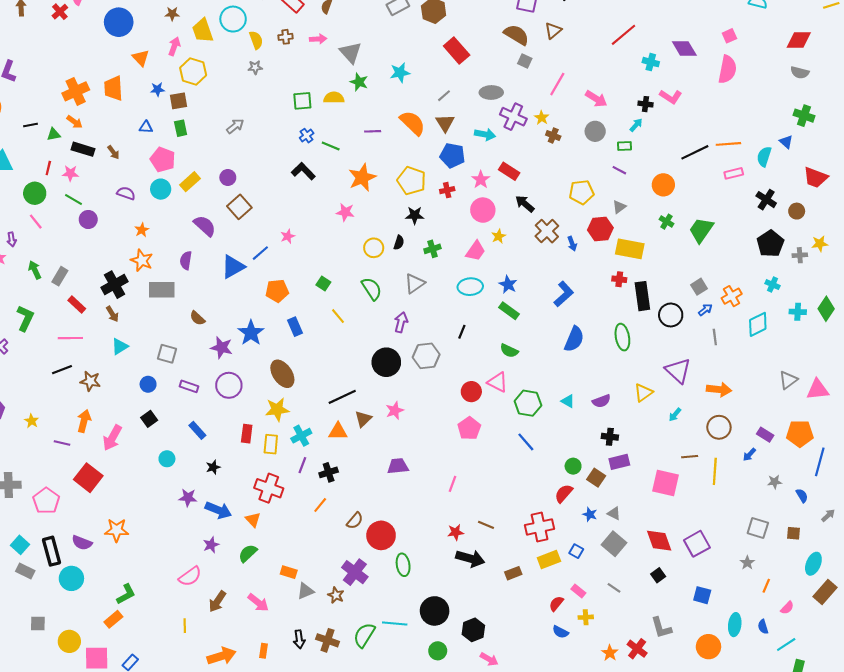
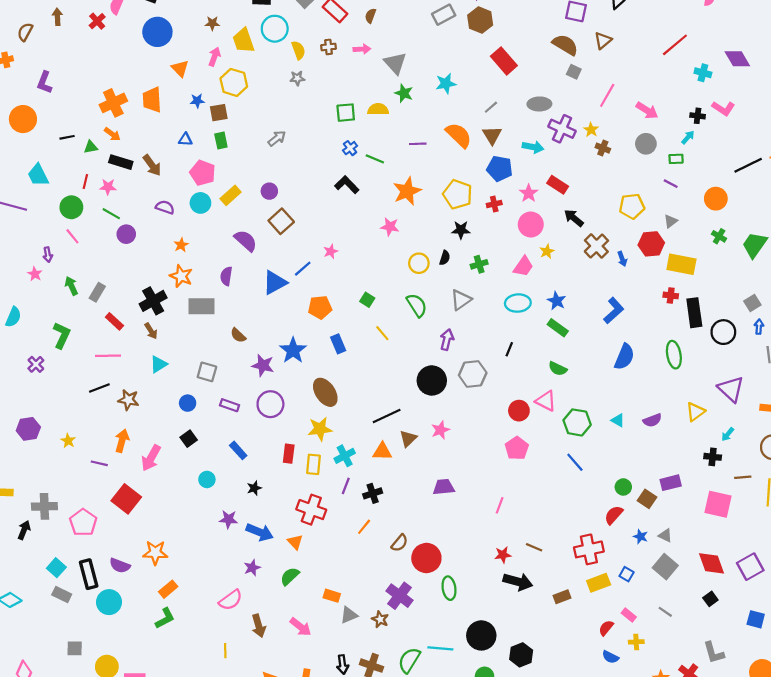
brown arrow: (113, 152) -> (152, 165), size x1.5
blue arrow: (705, 310) -> (759, 327), turned -48
black cross: (610, 437) -> (713, 457), moved
brown arrow: (217, 602) -> (259, 626), turned -50
orange rectangle: (113, 619) -> (168, 589), moved

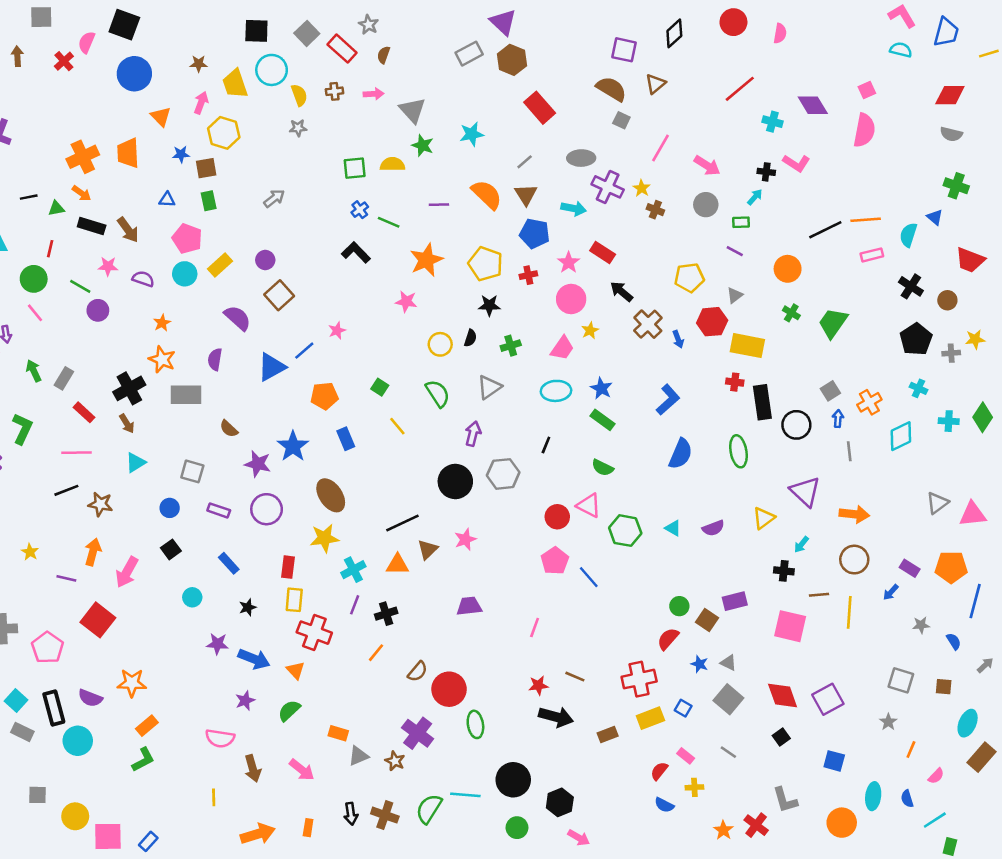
pink star: (108, 187) -> (108, 266), moved
blue line: (575, 462) -> (589, 577), moved
yellow rectangle: (313, 464) -> (294, 600), moved
pink semicircle: (231, 600) -> (220, 738), turned 45

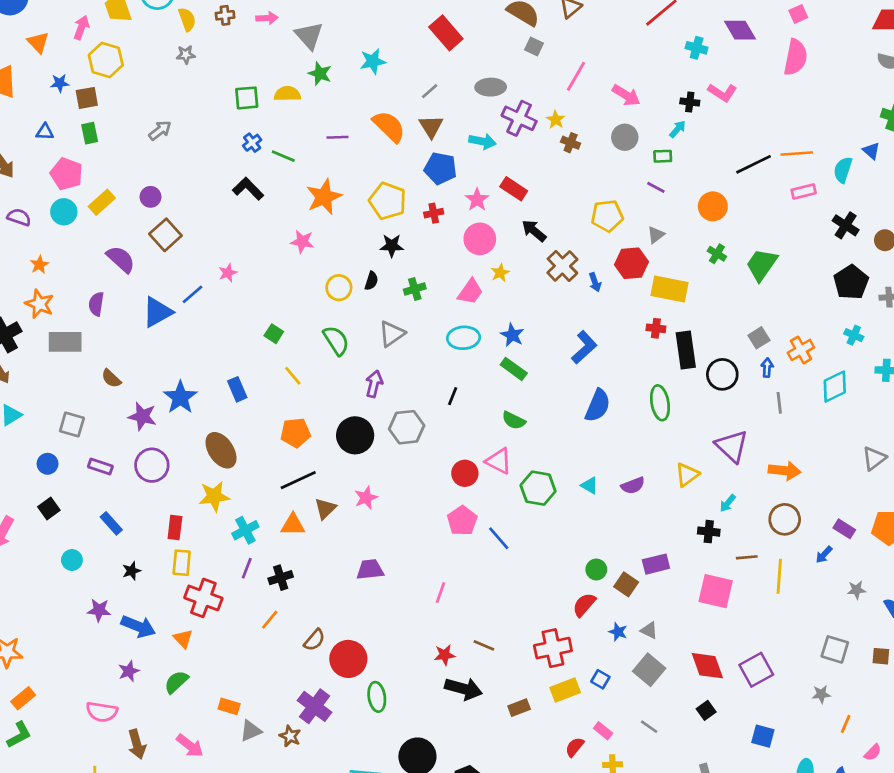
orange pentagon: (324, 396) -> (295, 433), moved
gray star: (888, 722) -> (821, 694), turned 30

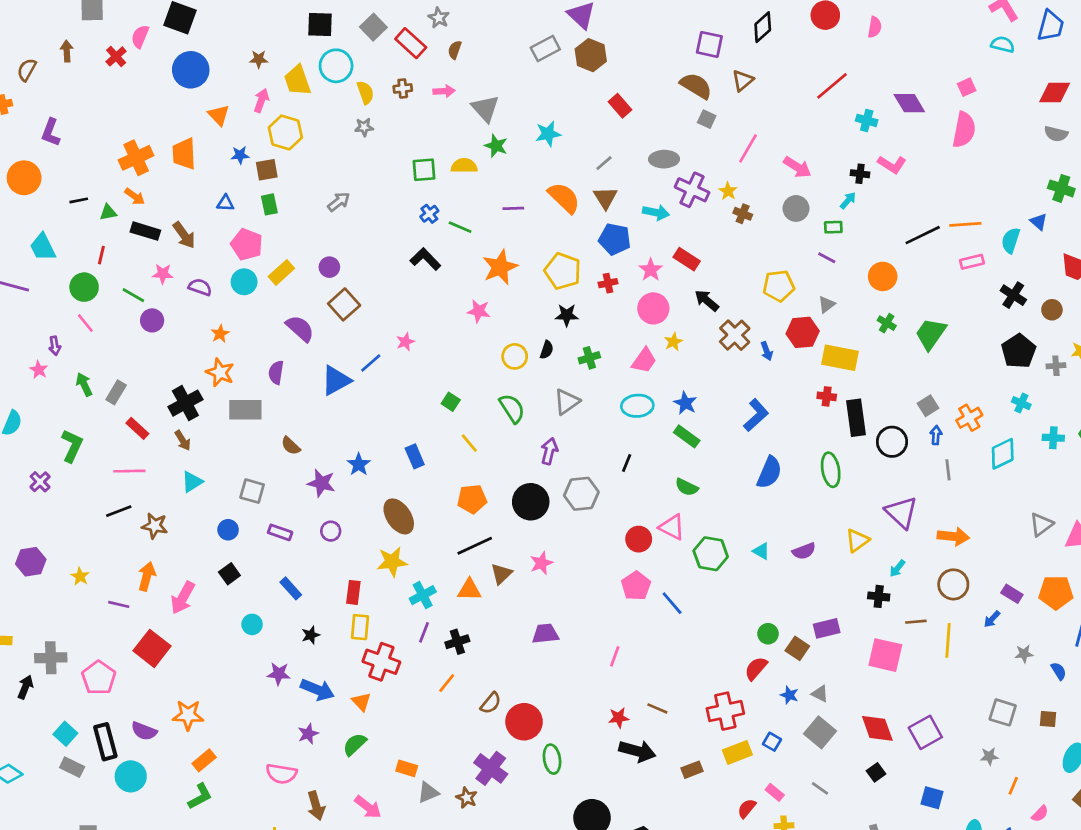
red rectangle: (446, 33) -> (620, 106), size x0.7
blue star: (180, 397) -> (359, 464), size x0.7
purple circle: (152, 465) -> (331, 531), size x0.6

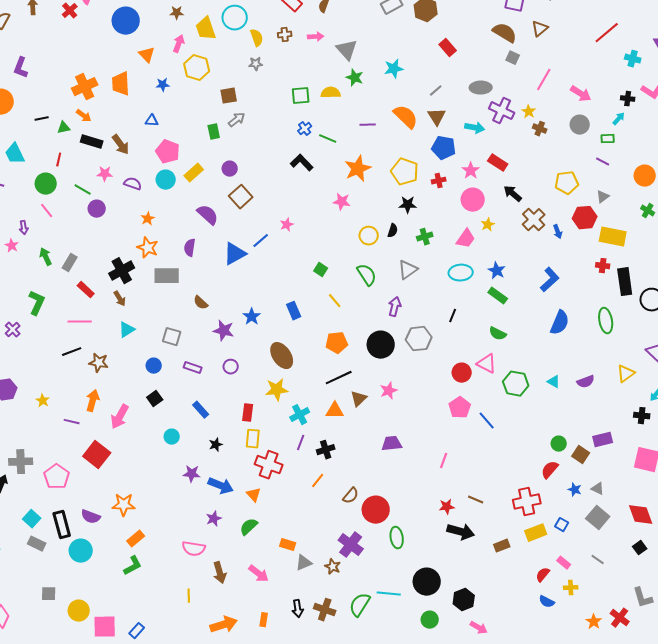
brown square: (267, 170) -> (229, 96), moved
green rectangle: (269, 204) -> (214, 132), moved

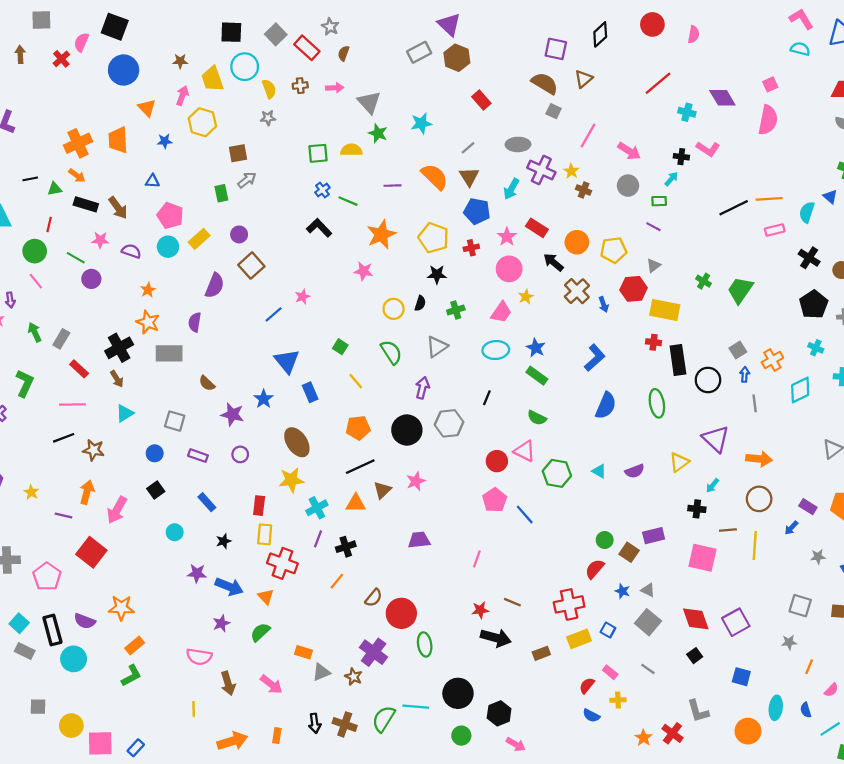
cyan arrow: (475, 128) -> (511, 189), turned 108
orange circle: (645, 176) -> (577, 242), moved
purple semicircle: (208, 215) -> (215, 286), turned 70
blue triangle: (235, 254) -> (287, 361), moved, turned -40

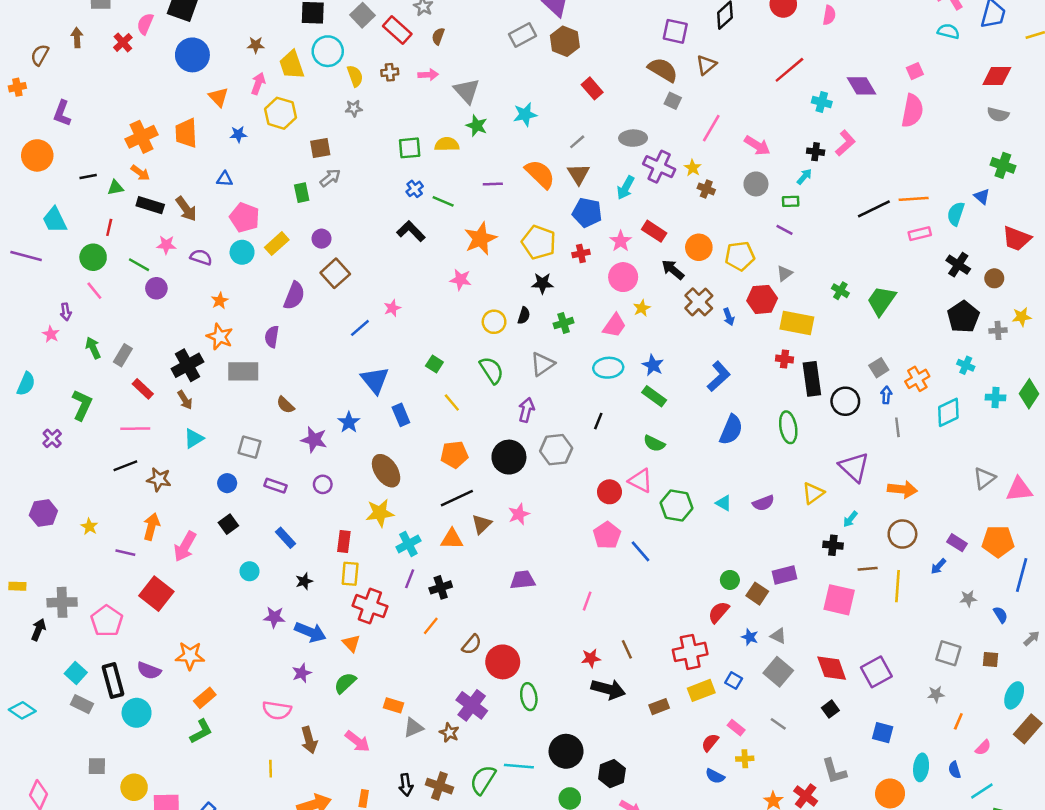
pink L-shape: (708, 149) -> (845, 143), turned -75
brown line: (512, 602) -> (627, 649), turned 42

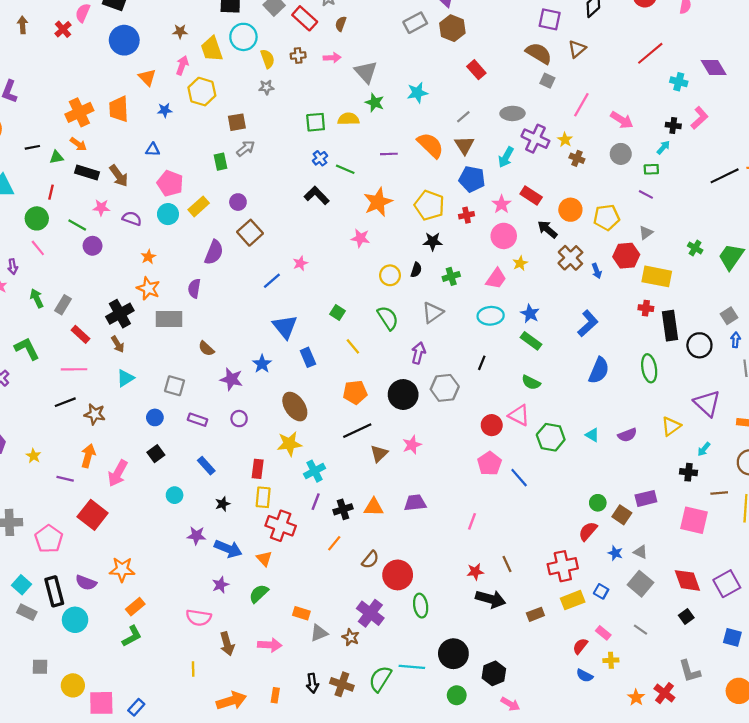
green L-shape: (82, 405) -> (27, 349), turned -52
orange triangle: (452, 539) -> (374, 507), moved
pink arrow: (357, 741) -> (270, 645), turned -35

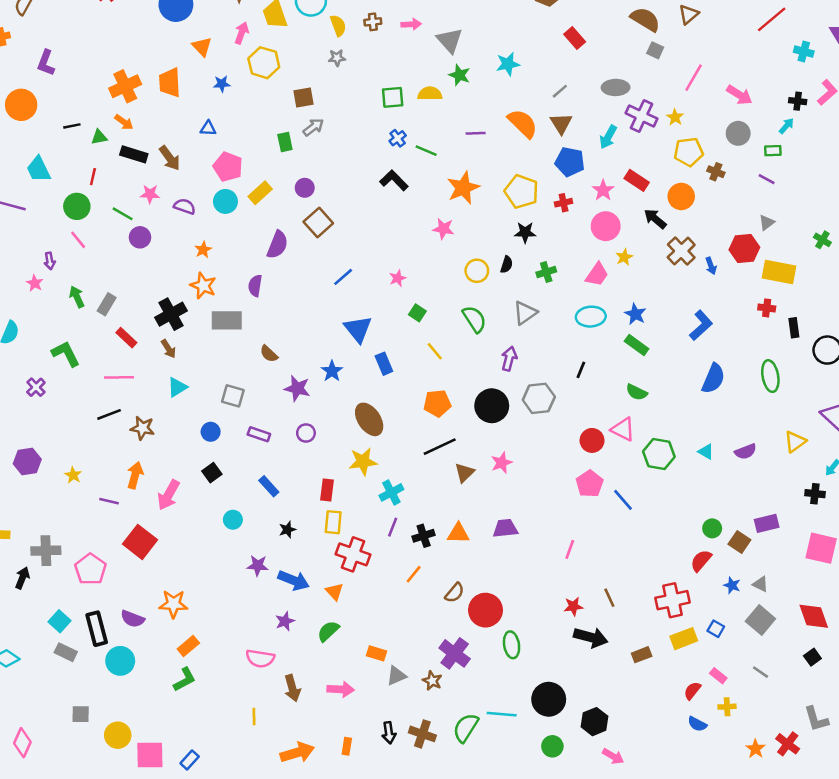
brown cross: (577, 158) -> (716, 172), moved
yellow pentagon: (607, 217) -> (689, 152), moved
pink star: (300, 263) -> (398, 278), moved
black rectangle: (670, 326) -> (794, 328), size x0.6

